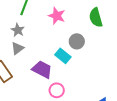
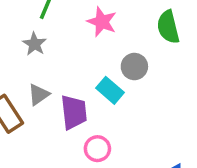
gray triangle: (18, 48) -> (39, 95), moved
purple trapezoid: (42, 69) -> (74, 112), turned 55

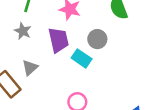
purple trapezoid: (74, 112) -> (59, 40), moved

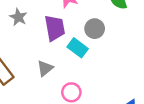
gray triangle: (30, 68) -> (45, 68), moved

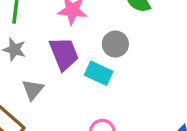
gray triangle: (45, 68) -> (33, 90), moved

